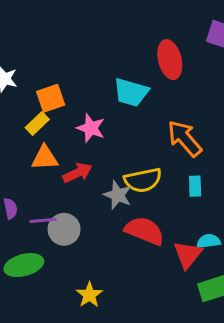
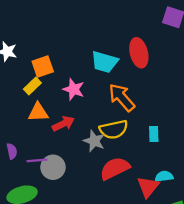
red ellipse: (170, 60) -> (139, 53), moved
orange arrow: (185, 138) -> (122, 97), moved
red semicircle: (144, 231) -> (115, 168), turned -48

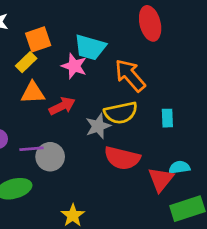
cyan trapezoid: (105, 62) -> (90, 47), moved
gray star: (94, 141) -> (98, 126), turned 30
red semicircle: (115, 168) -> (122, 158), turned -140

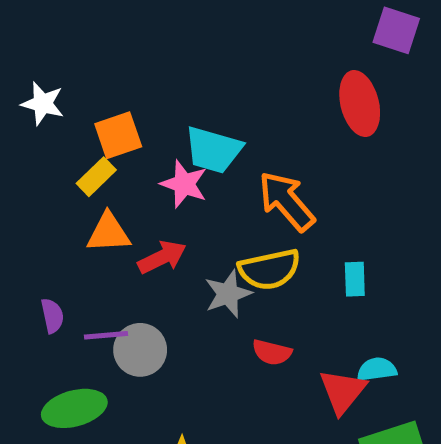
red ellipse: (150, 23) -> (360, 104), moved
red semicircle: (122, 158) -> (272, 352), size x0.6

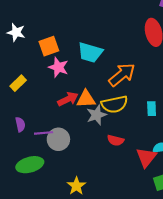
yellow rectangle: (96, 177) -> (18, 83), moved
pink star: (184, 184) -> (58, 67), moved
orange arrow: (286, 201) -> (122, 75), turned 92
orange triangle: (108, 233) -> (86, 99), moved

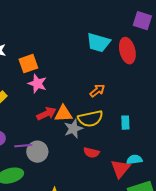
cyan trapezoid: (90, 52) -> (98, 43), moved
orange arrow: (122, 75) -> (97, 91), size x0.6

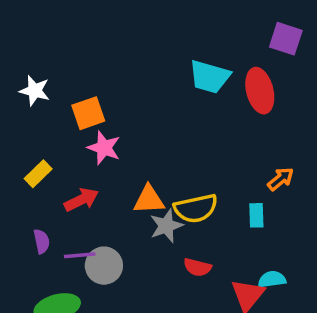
orange arrow: (97, 91) -> (281, 179), moved
red arrow: (46, 114) -> (81, 200), moved

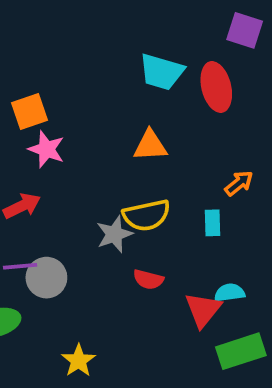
orange triangle: (149, 200) -> (150, 145), moved

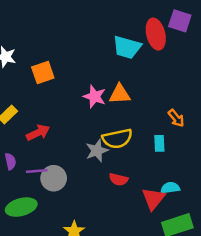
red ellipse: (216, 87) -> (156, 34), moved
pink star: (46, 149) -> (94, 97), moved
orange arrow: (239, 183) -> (176, 118), turned 90

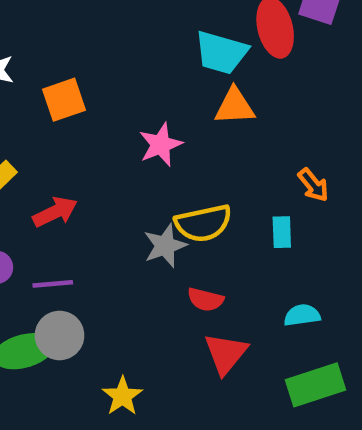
orange triangle: (120, 94) -> (235, 106), moved
pink star: (94, 97) -> (161, 145), turned 30
gray circle: (54, 178) -> (60, 335), moved
red triangle: (153, 199) -> (226, 353), moved

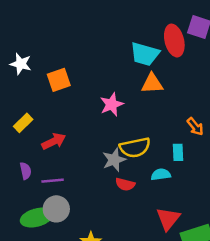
red semicircle: (205, 300) -> (125, 184), moved
cyan semicircle: (302, 315) -> (161, 175), moved
red triangle: (226, 353) -> (168, 219), moved

